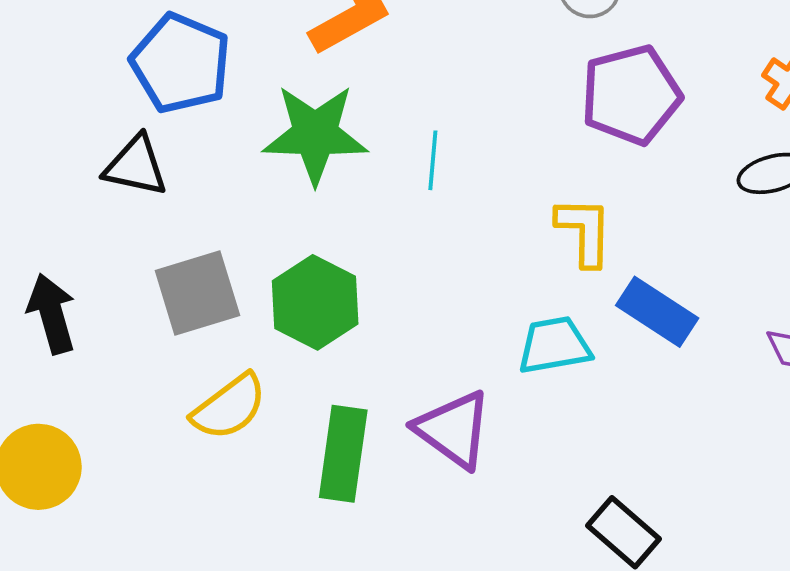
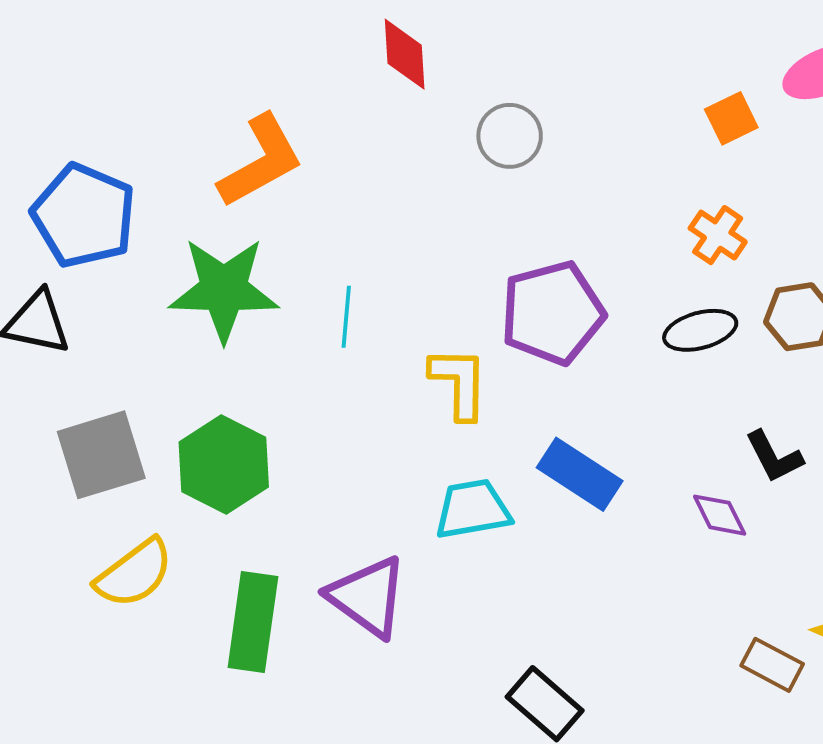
purple pentagon: (631, 95) -> (552, 313), moved
yellow L-shape: (584, 231) -> (459, 383), moved

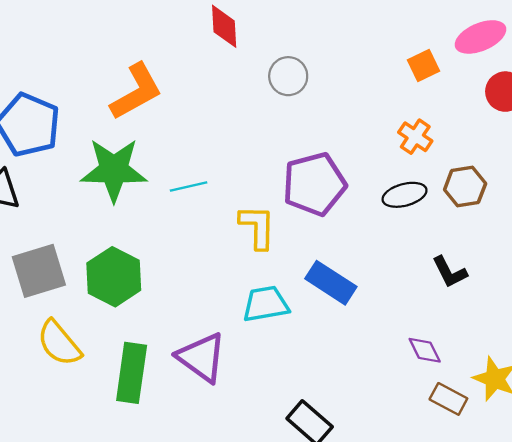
cyan line: (346, 317) -> (189, 187), turned 72
purple diamond: (720, 515) -> (425, 350), moved
yellow semicircle: (134, 573) -> (59, 343), turned 87

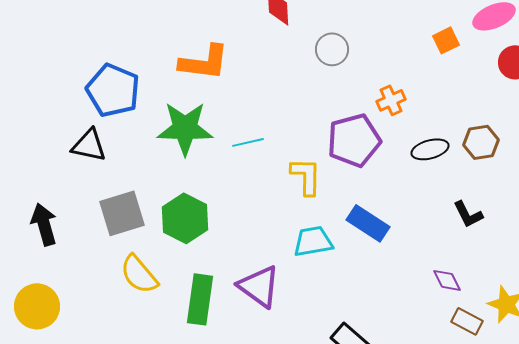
orange L-shape: (136, 92) -> (204, 62), turned 36
orange cross: (415, 137) -> (391, 100), moved, turned 32

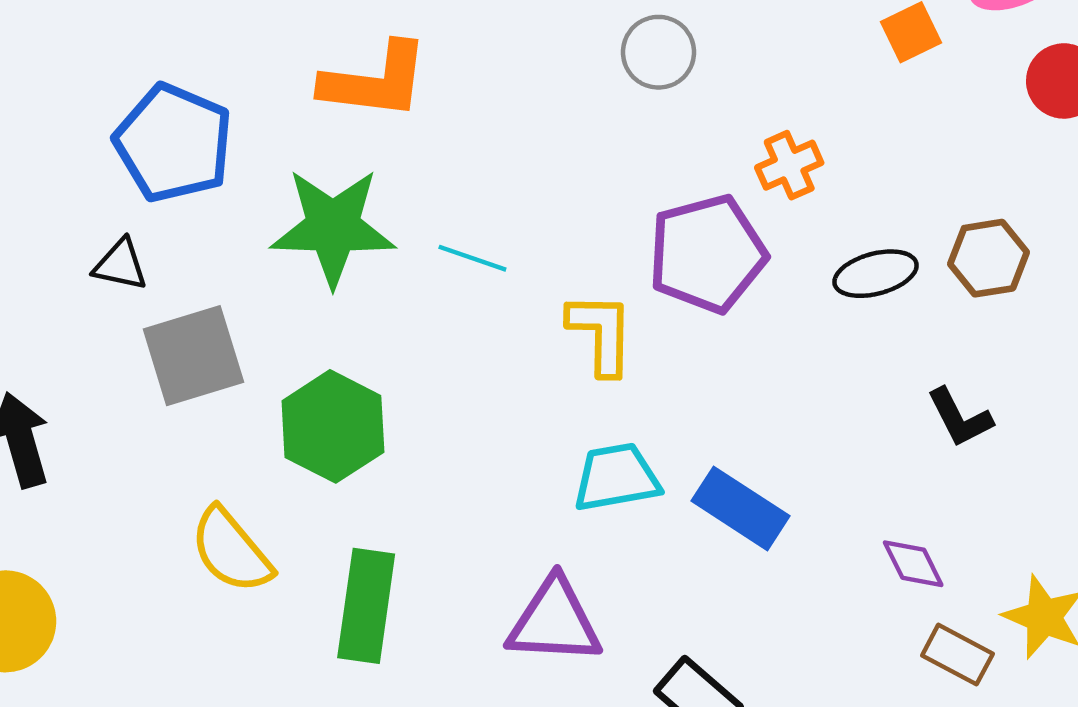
cyan line: (248, 142) -> (472, 258), turned 32
black triangle: (89, 145) -> (120, 265), size x0.7
gray square: (122, 213) -> (193, 356), moved
blue rectangle: (368, 223) -> (740, 508), moved
purple triangle: (259, 286) -> (554, 621), moved, turned -33

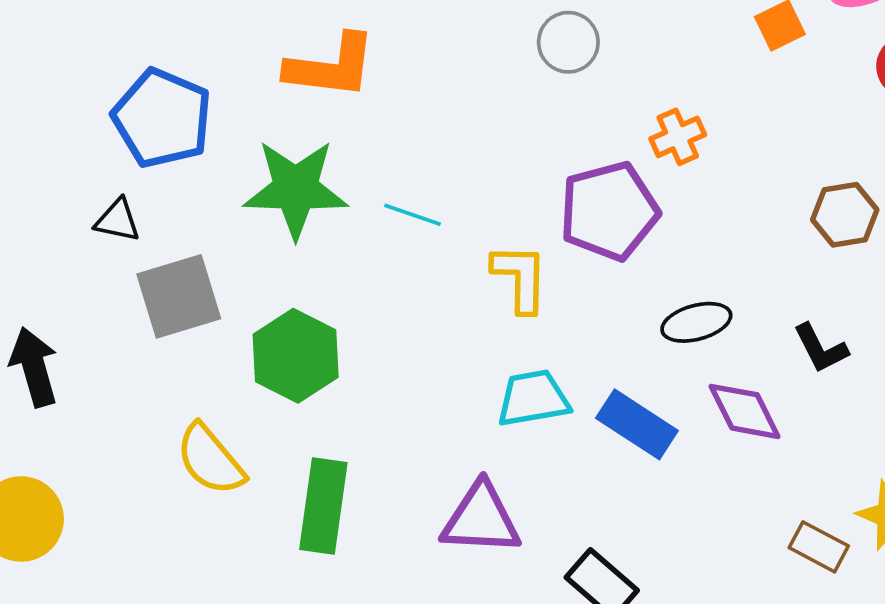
black ellipse: (876, 274) -> (696, 322), moved
purple diamond: (913, 564) -> (745, 411), moved, size x1.4

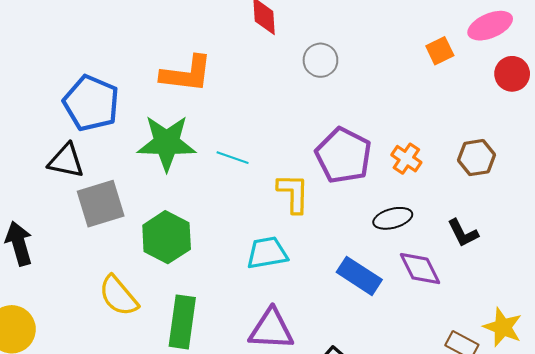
orange cross: (678, 137) -> (406, 159), moved, turned -32
purple pentagon: (609, 211) -> (344, 155), turned -30
black triangle: (118, 220) -> (66, 161), size x1.4
cyan trapezoid: (533, 398) -> (267, 253), moved

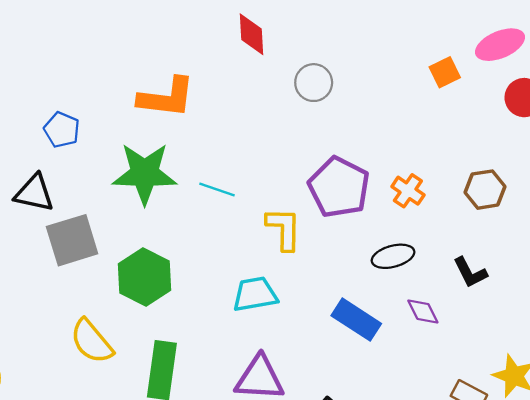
blue pentagon: (91, 103) -> (62, 130), size x0.6
purple diamond: (420, 269) -> (423, 311), size x0.7

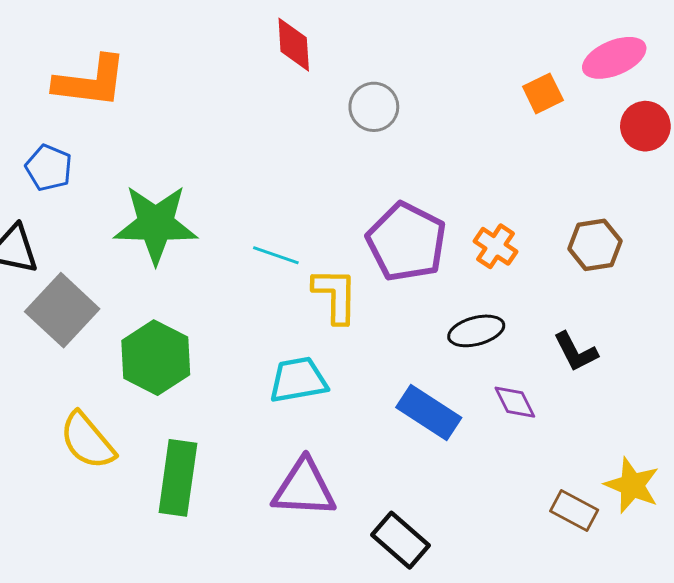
orange L-shape: (166, 98) -> (90, 82), moved
cyan line: (217, 190) -> (276, 255), moved
gray square: (72, 240) -> (62, 310), turned -30

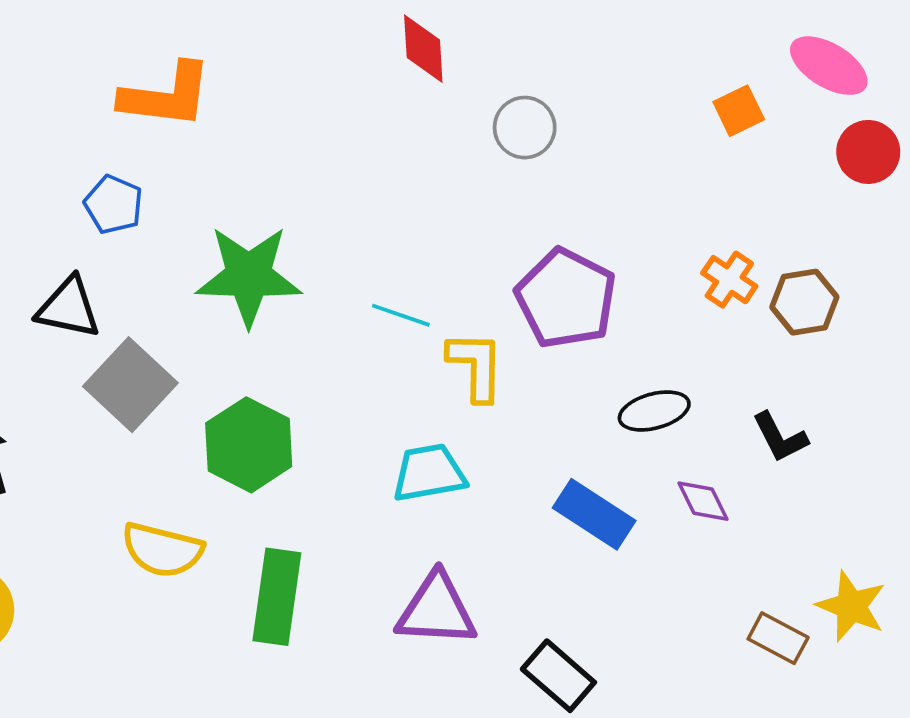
pink ellipse: (614, 58) -> (829, 66), turned 54
orange cross: (496, 246) -> (729, 280), moved
yellow semicircle: (87, 441) -> (162, 550), turned -36

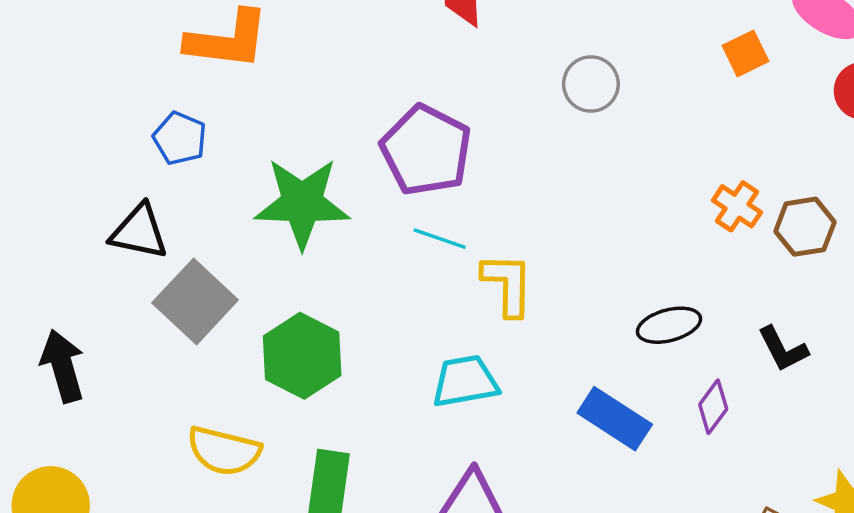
gray circle: (525, 128) -> (591, 84), moved
purple pentagon: (566, 298) -> (426, 150), moved
purple diamond: (703, 501) -> (713, 407), turned 63

